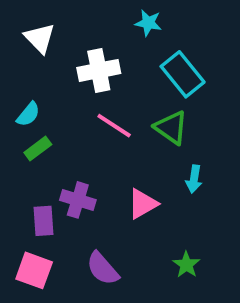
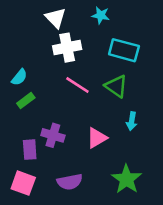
white triangle: (40, 38) -> (56, 18), moved
cyan rectangle: (183, 74) -> (124, 50), turned -36
green star: (186, 265) -> (126, 179), size x1.6
purple semicircle: (103, 269) -> (70, 182), turned -60

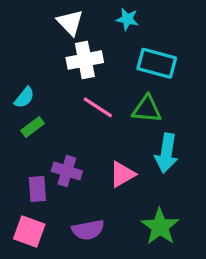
green triangle: (116, 86) -> (147, 109), turned -30
cyan arrow: (132, 121) -> (166, 153), size x1.6

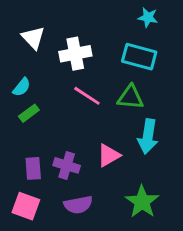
cyan star: (127, 19) -> (148, 17), moved
white triangle: (70, 22) -> (33, 38), moved
purple cross: (67, 171) -> (67, 165), moved

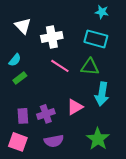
purple cross: (67, 165) -> (46, 114), turned -36

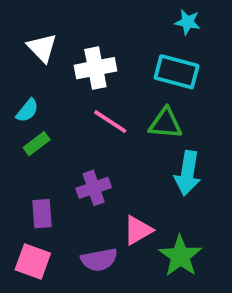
pink triangle: (75, 107) -> (138, 230), moved
purple cross: (46, 114) -> (94, 188), moved

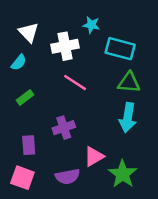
cyan star: (188, 22) -> (91, 25), moved
cyan semicircle: (27, 110) -> (19, 62), moved
green triangle: (165, 123) -> (129, 83), moved

